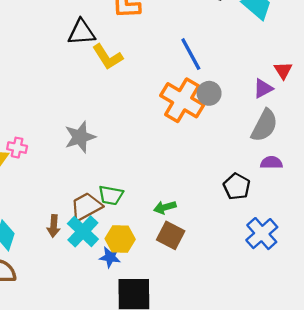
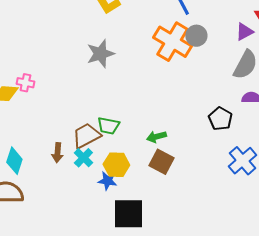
gray star: (80, 137) -> (100, 54), moved
cyan cross: (83, 231) -> (83, 158), size x0.7

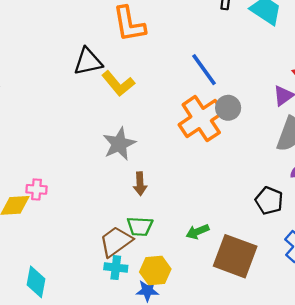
orange cross: (172, 42) -> (201, 119), turned 33
brown arrow: (57, 153) -> (140, 184), moved
cyan cross: (83, 158) -> (116, 268), turned -30
brown square: (161, 162) -> (235, 256), moved, size x1.5

